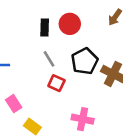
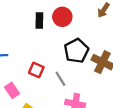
gray line: (49, 59) -> (60, 79), moved
red square: (56, 83) -> (36, 70), moved

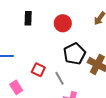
black rectangle: (39, 21) -> (28, 18), moved

